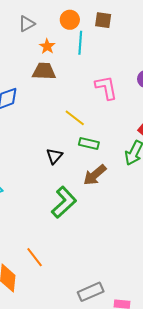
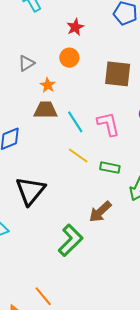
brown square: (103, 20) -> (118, 74), moved, size x1.6
cyan line: (80, 43) -> (75, 122), moved, turned -35
green rectangle: (89, 144) -> (110, 168), moved
black triangle: (54, 156) -> (30, 191), moved, size x1.8

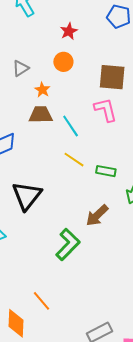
pink L-shape: (108, 124) -> (106, 110), moved

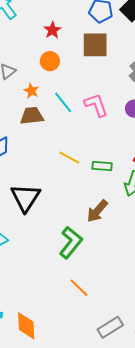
brown square: (112, 77) -> (95, 45), moved
cyan line: (71, 126) -> (63, 102), moved
orange line: (42, 301) -> (79, 288), moved

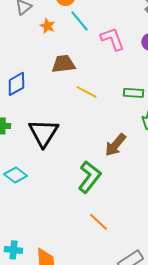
cyan line: (63, 102) -> (79, 21), moved
brown trapezoid: (32, 116) -> (63, 64), moved
green rectangle: (102, 166) -> (133, 93), moved

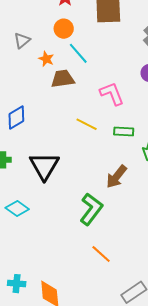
pink L-shape: (112, 39) -> (112, 94), moved
brown trapezoid: (63, 64) -> (63, 79), moved
green rectangle: (133, 93) -> (124, 131), moved

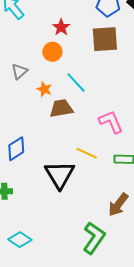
orange circle: (64, 29) -> (52, 52), moved
black triangle: (44, 166) -> (60, 175), moved

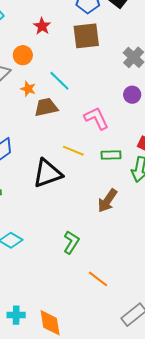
orange circle: (52, 52) -> (23, 55), moved
black triangle: (60, 175) -> (47, 173), turned 44
green L-shape: (94, 238) -> (71, 242), moved, size x0.7

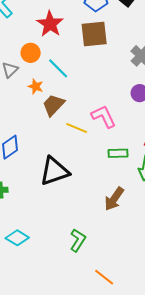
red star: (42, 26) -> (50, 24), size x1.5
cyan line: (59, 81) -> (58, 68), moved
brown trapezoid: (46, 107) -> (53, 105), turned -35
yellow line: (73, 151) -> (77, 128), moved

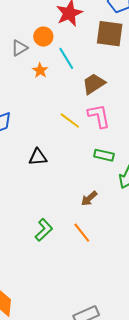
brown trapezoid: (53, 105) -> (94, 84), moved
black triangle: (54, 171) -> (38, 157), size x0.6
brown arrow: (114, 199) -> (89, 198), size x0.7
orange line: (104, 277) -> (82, 233), moved

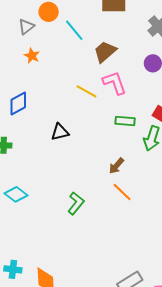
orange star: (40, 70) -> (32, 56), moved
orange line: (82, 233) -> (122, 192), moved

